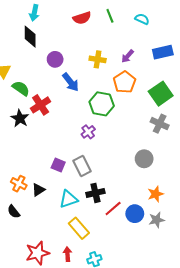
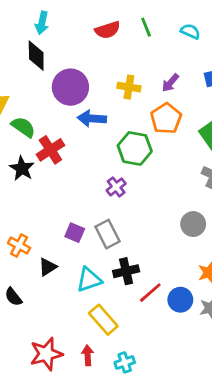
purple circle: (55, 59) -> (70, 87), size x1.6
blue arrow: (71, 82) -> (92, 118), turned 132
orange cross: (19, 184) -> (19, 245), moved

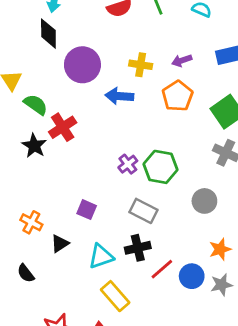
purple arrow: (170, 83) -> (182, 61), turned 30
blue arrow: (92, 118) -> (119, 96), moved
green hexagon: (135, 148) -> (160, 167), moved
gray rectangle: (108, 234) -> (143, 211), moved, turned -36

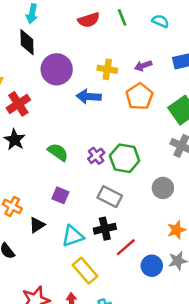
green semicircle: (36, 105) -> (58, 152), moved
red cross: (63, 127) -> (18, 104), moved
blue circle: (192, 276) -> (152, 266), moved

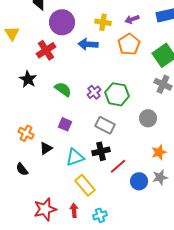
red cross: (18, 104) -> (46, 50), moved

